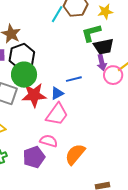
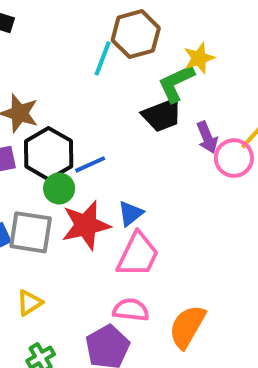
yellow star: (105, 12) -> (199, 58), moved
black trapezoid: (104, 47) -> (162, 115), moved
green circle: (24, 75) -> (59, 188), size x0.6
blue line: (74, 79) -> (90, 164), moved

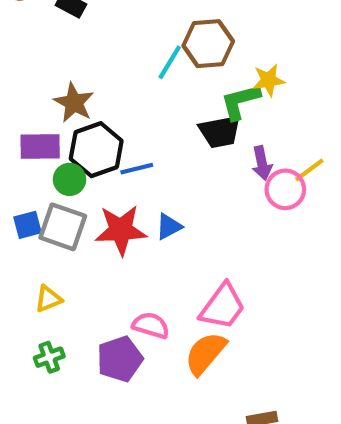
green circle: (59, 188) -> (70, 179), moved
pink trapezoid: (138, 255) -> (223, 307), moved

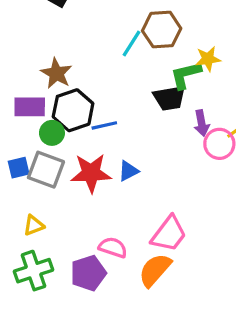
green cross: (49, 357) -> (34, 271), size x1.6

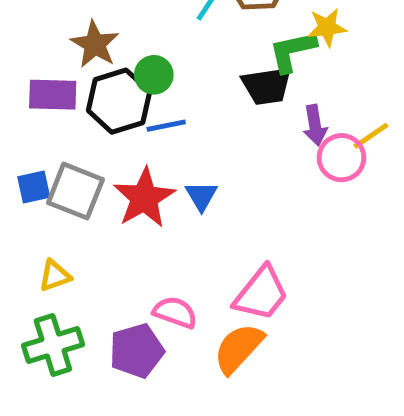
green circle: (52, 133) -> (154, 75), moved
blue triangle: (128, 171) -> (201, 196), turned -35
red star: (91, 173) -> (144, 198), turned -30

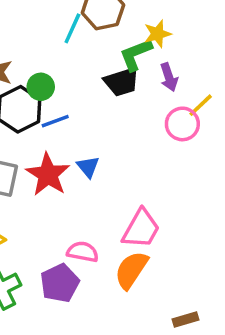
purple arrow: (315, 125) -> (169, 77), moved

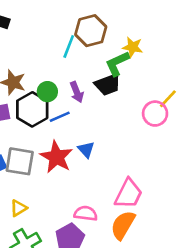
yellow star: (157, 34) -> (133, 47), turned 30
purple arrow: (169, 77) -> (77, 92), moved

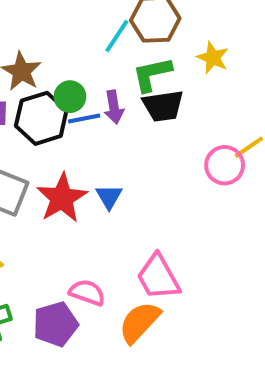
green L-shape: (117, 63) -> (152, 74), moved
blue line: (60, 117) -> (84, 118), moved
pink trapezoid: (129, 194) -> (158, 277), turned 112

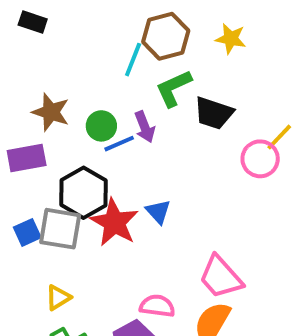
yellow star: (213, 58) -> (231, 39), moved
black trapezoid: (163, 106) -> (214, 113), moved, turned 39
black hexagon: (41, 118) -> (83, 193), moved

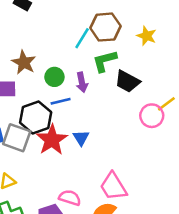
blue line: (119, 144) -> (61, 101), moved

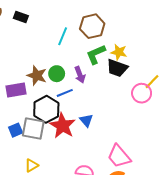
yellow star: (147, 36) -> (119, 52), moved
cyan line: (82, 38) -> (63, 36), moved
brown star: (24, 62) -> (37, 76), moved

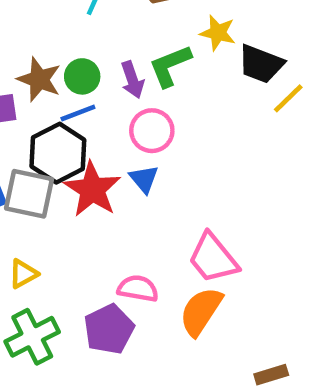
green L-shape: (96, 54) -> (170, 66), moved
black trapezoid: (117, 68) -> (261, 64), moved
blue line: (65, 93) -> (78, 113), moved
pink circle: (142, 93) -> (152, 131), moved

